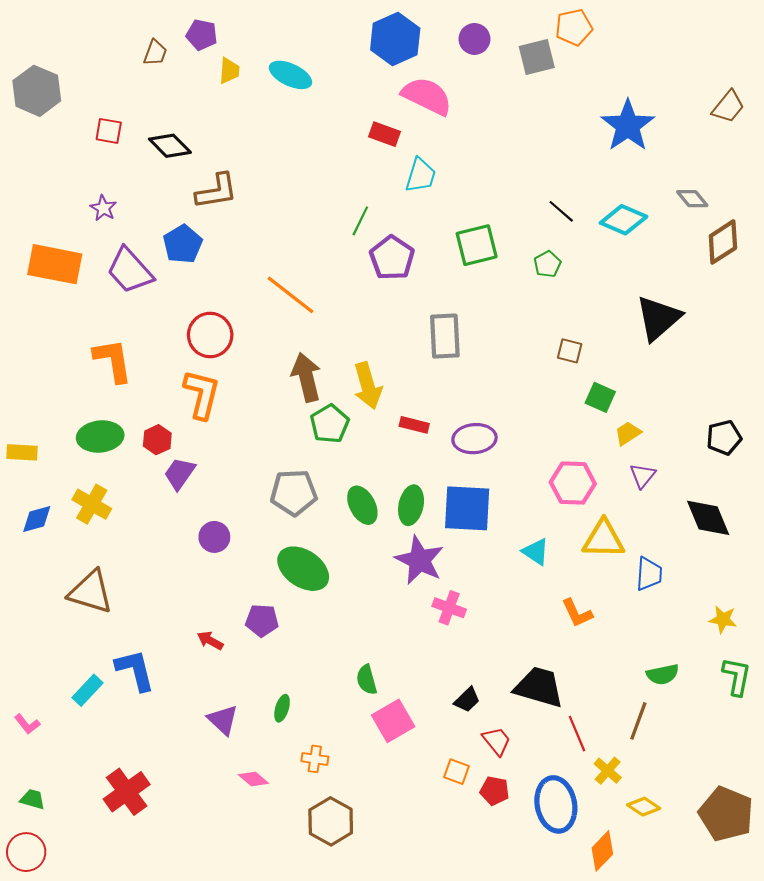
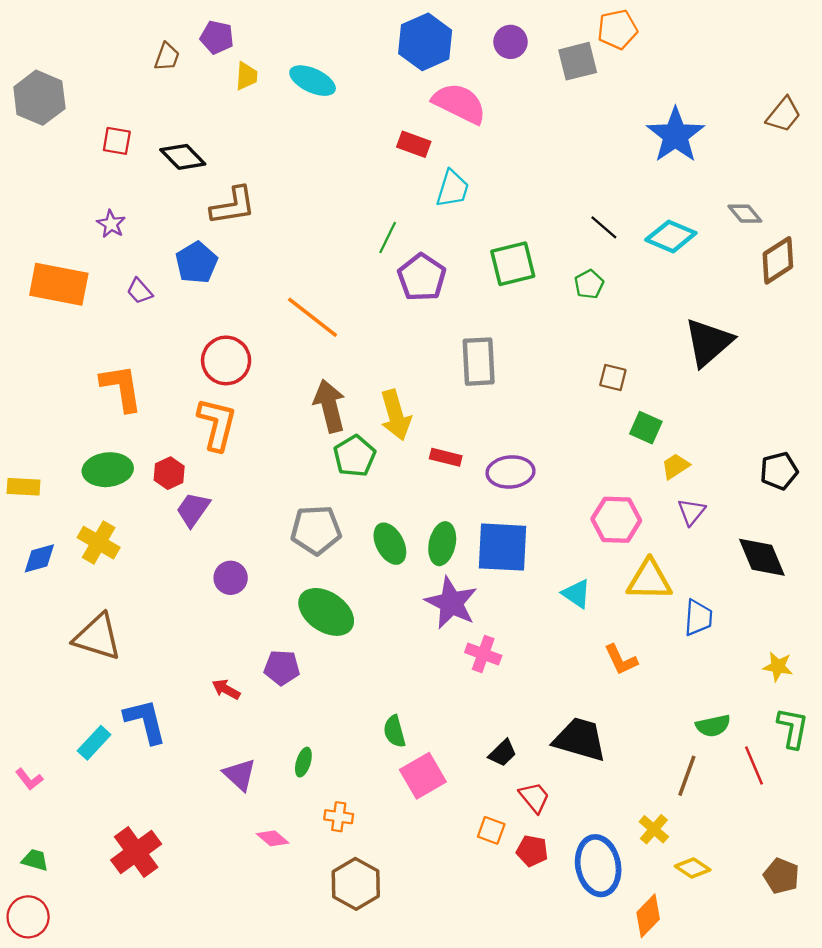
purple trapezoid: (130, 271) -> (140, 291), size x0.5
red line: (577, 734) -> (754, 766), moved
brown pentagon: (726, 814) -> (781, 876), size x0.6

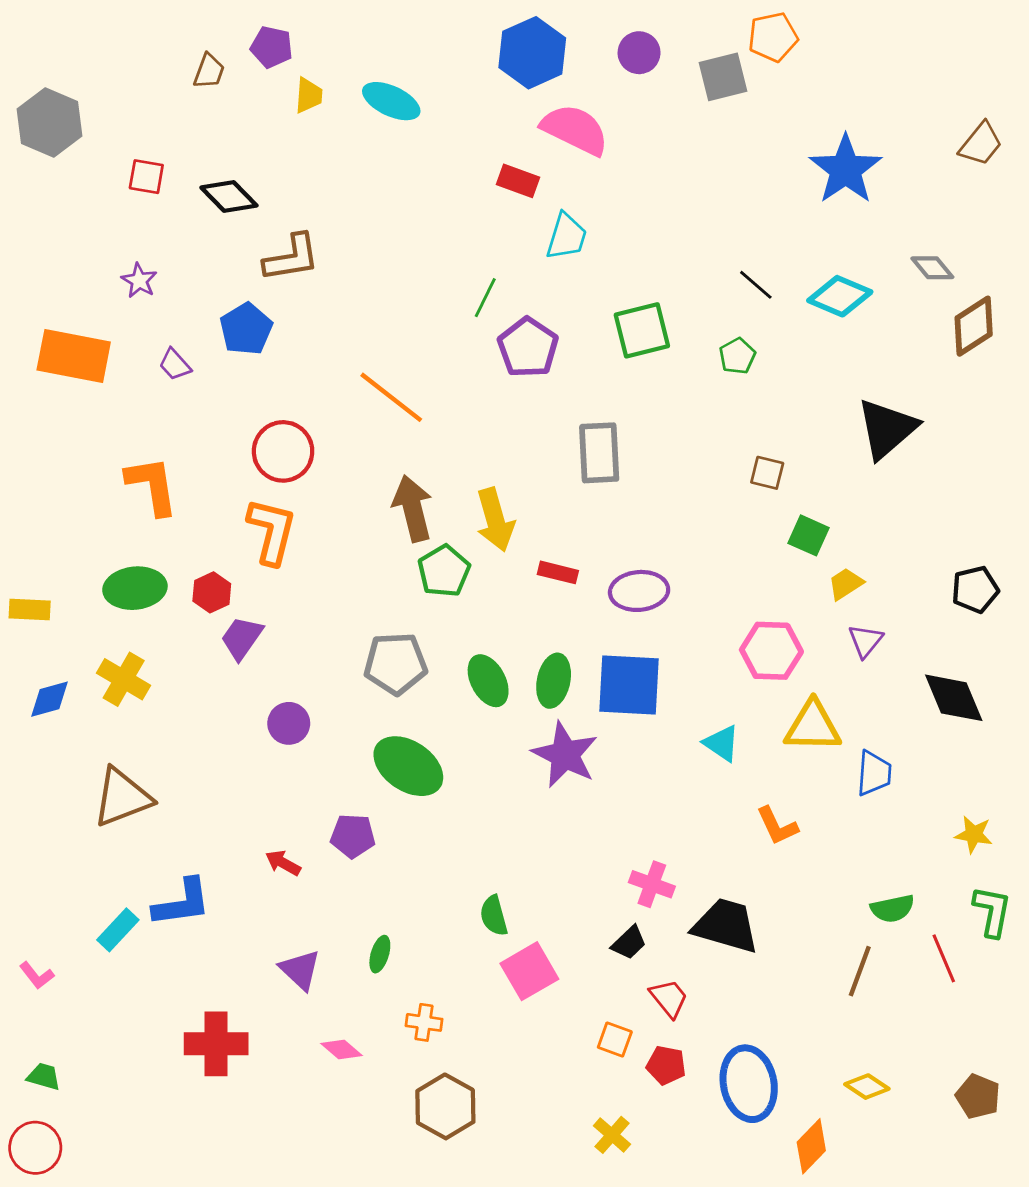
brown triangle: (97, 637) -> (122, 797), turned -38
pink cross: (483, 654) -> (652, 884), moved
blue L-shape: (145, 721) -> (182, 903), turned 96
yellow cross: (654, 829) -> (612, 1135), moved
red cross: (136, 852) -> (216, 1044), moved, turned 36

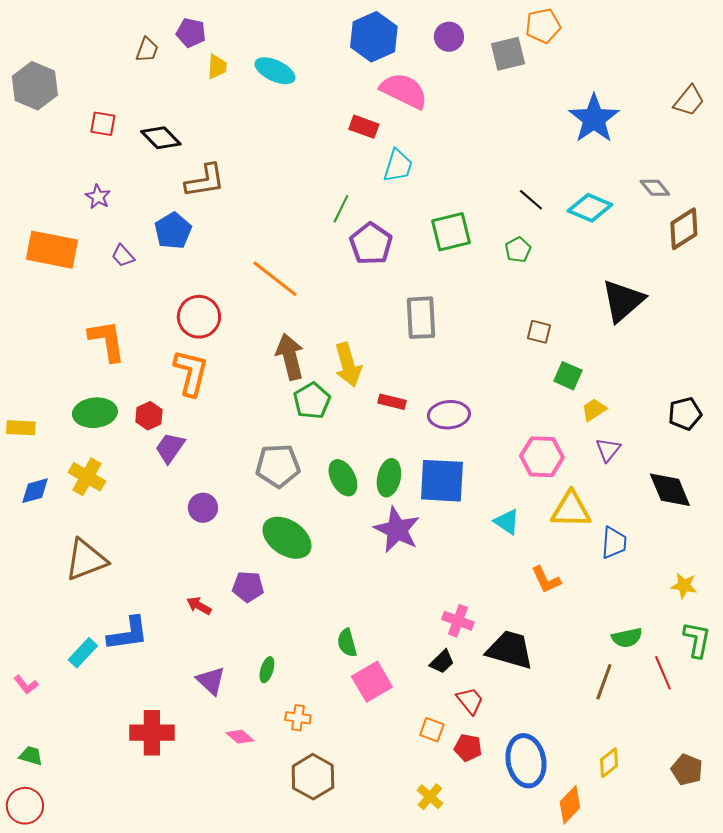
yellow diamond: (867, 1087) -> (609, 763), turned -72

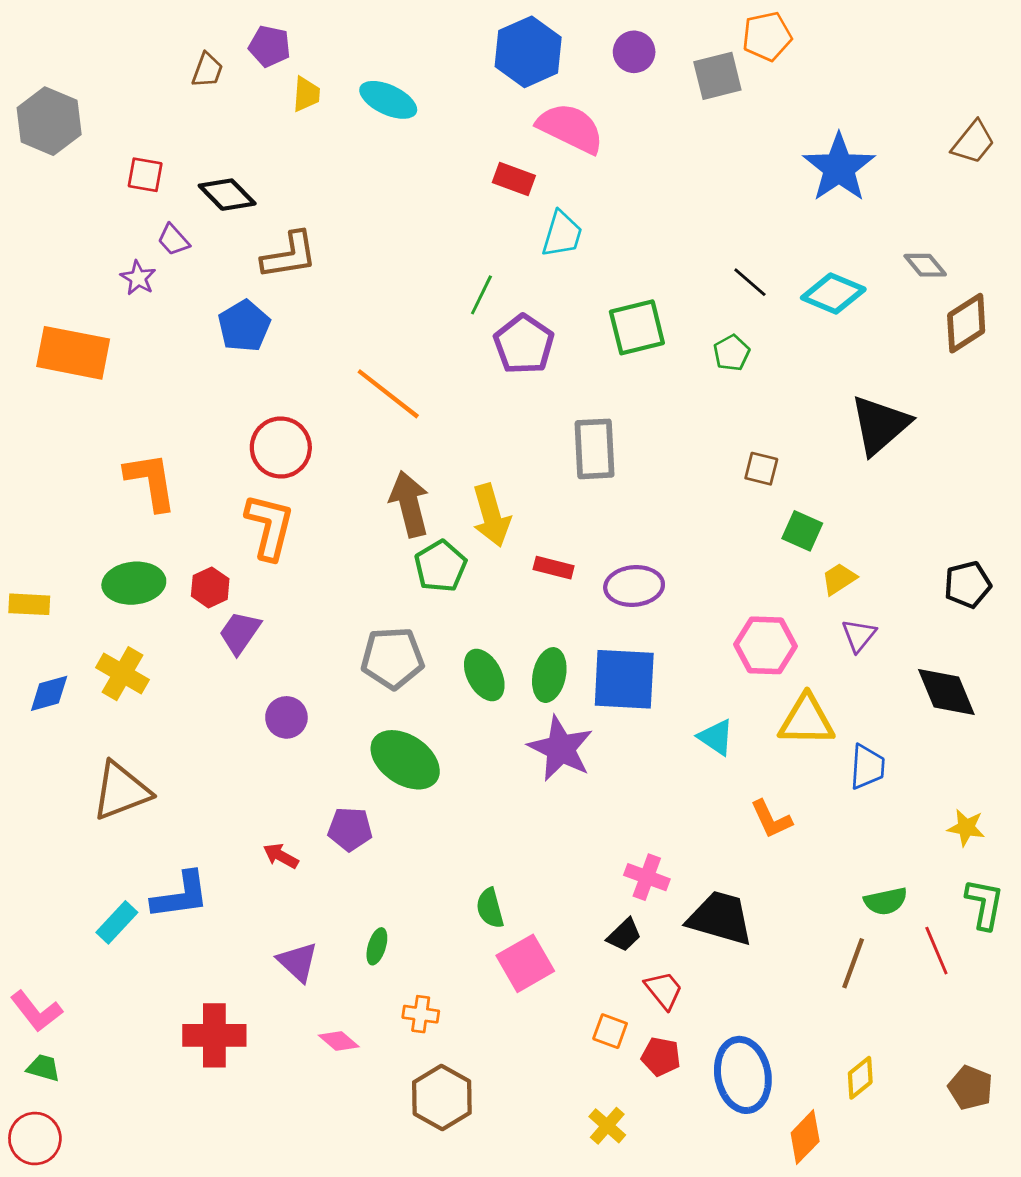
purple trapezoid: (123, 256) -> (173, 240), moved
pink L-shape: (26, 685) -> (36, 1011), moved, size x1.5

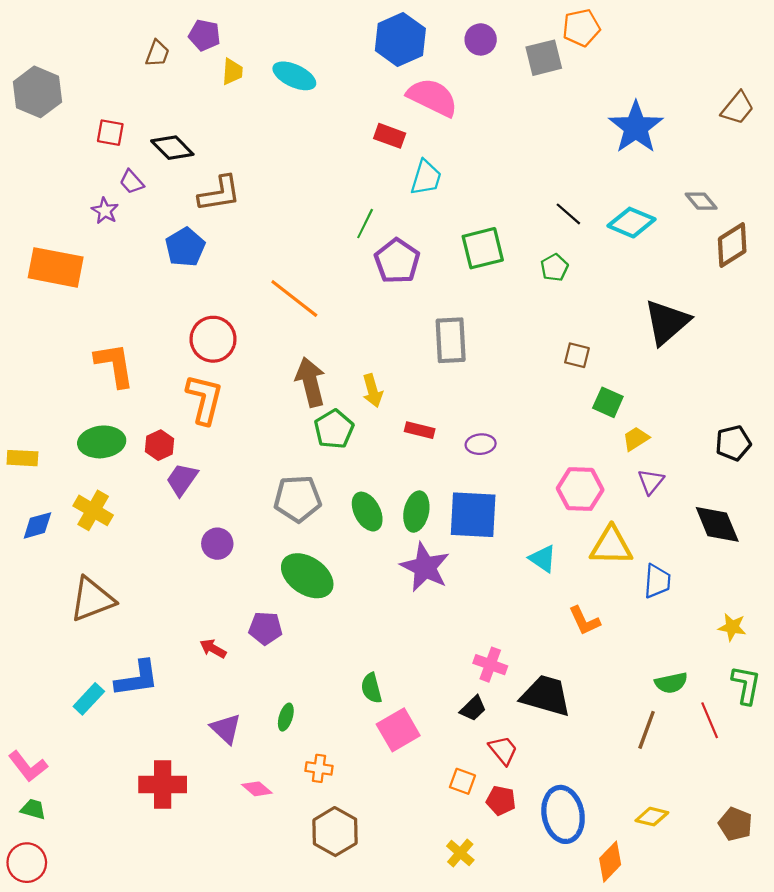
yellow arrow: (491, 515) -> (372, 391), size x0.7
purple ellipse: (634, 586) -> (481, 444), size x0.7
yellow diamond: (860, 1078) -> (652, 817), turned 52

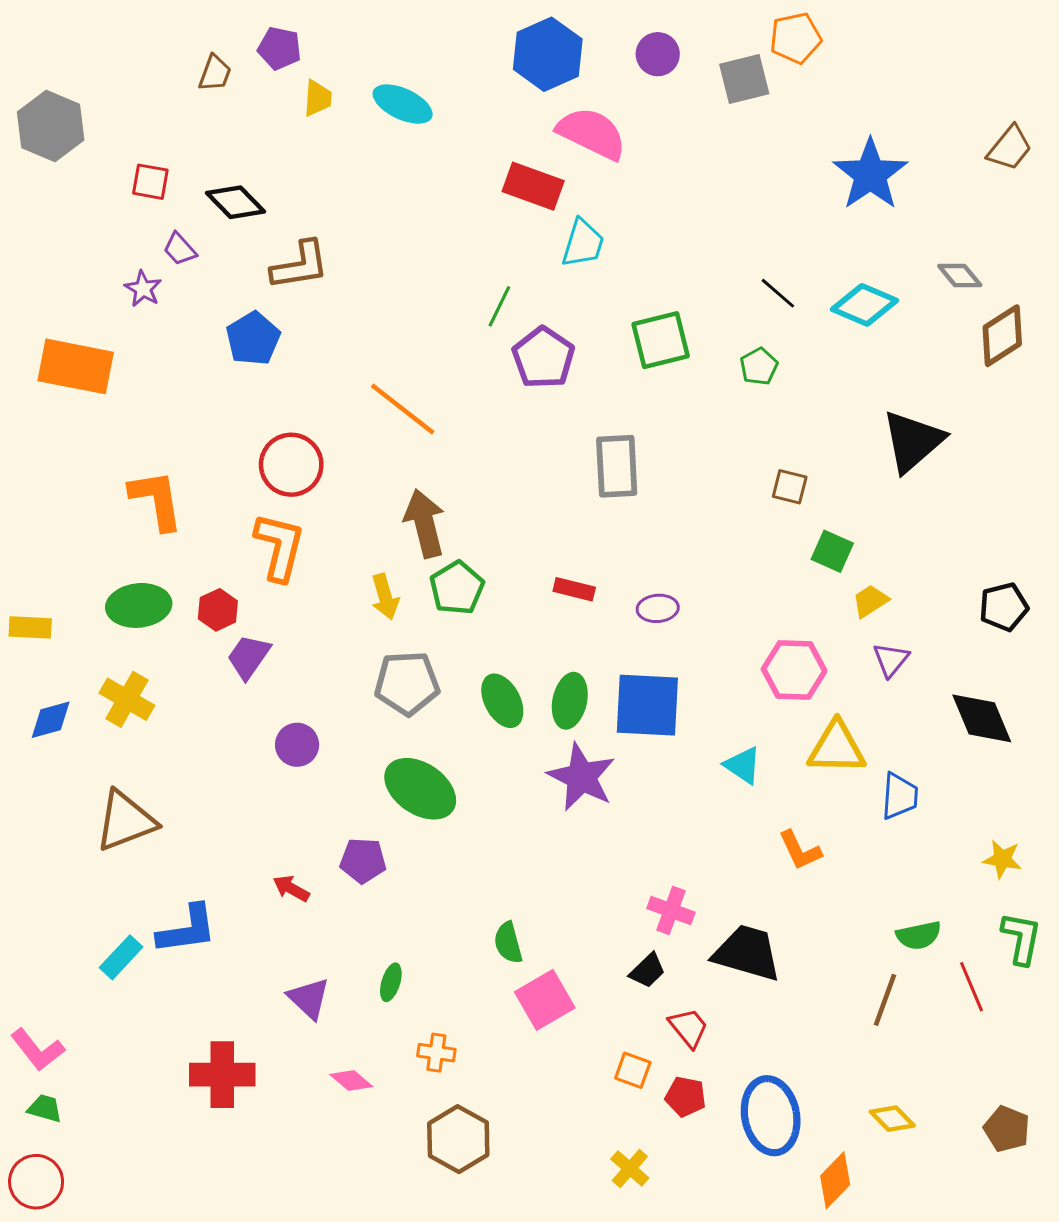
red rectangle: (390, 136) -> (533, 186), size x1.4
yellow arrow: (372, 391) -> (385, 597), moved
yellow diamond: (652, 817) -> (892, 1119), turned 32

